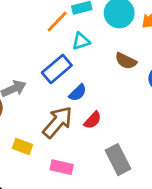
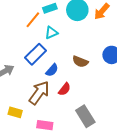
brown semicircle: (126, 61) -> (80, 62), moved

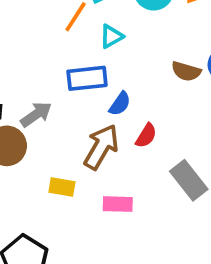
blue rectangle: (35, 54) -> (87, 78), turned 45
brown semicircle: (80, 62) -> (186, 71), moved

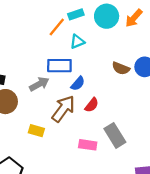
gray arrow: (36, 114) -> (39, 84), moved
pink rectangle: (118, 204) -> (88, 145), moved

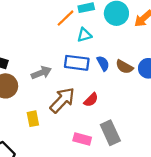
blue rectangle: (59, 66) -> (77, 63), moved
blue semicircle: (78, 84) -> (103, 63), moved, turned -77
yellow rectangle: (36, 131) -> (33, 119), turned 56

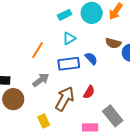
orange line: (66, 18) -> (37, 50), moved
brown semicircle: (124, 67) -> (113, 43), moved

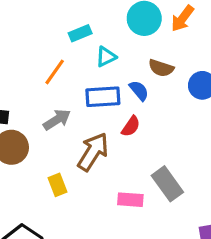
cyan rectangle: (65, 15) -> (80, 33), moved
brown semicircle: (113, 43) -> (161, 68), moved
red semicircle: (89, 92) -> (131, 126), moved

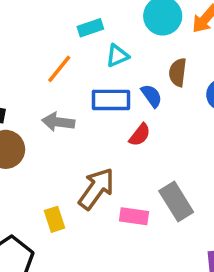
brown semicircle: (161, 68) -> (178, 72), turned 75
gray arrow: (57, 120) -> (58, 122), turned -144
brown arrow: (93, 152) -> (96, 189), moved
yellow rectangle: (58, 185) -> (54, 219), moved

